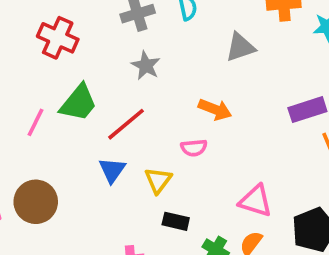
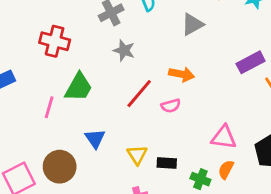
red line: (126, 124) -> (139, 94), moved
blue triangle: (112, 170) -> (95, 139), moved
yellow triangle: (158, 180) -> (137, 155), moved

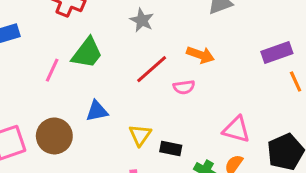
blue triangle: (95, 139) -> (97, 111), turned 45

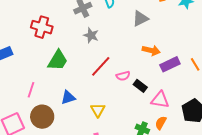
purple rectangle: (277, 53) -> (170, 64), moved
orange arrow: (200, 55) -> (151, 50), moved
pink line: (52, 70) -> (31, 90), moved
black rectangle: (171, 149) -> (140, 86), moved, turned 32

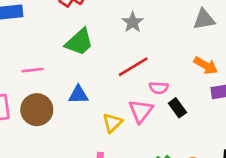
pink line: (31, 90) -> (33, 70), turned 49
pink triangle: (160, 100) -> (141, 111), moved, turned 42

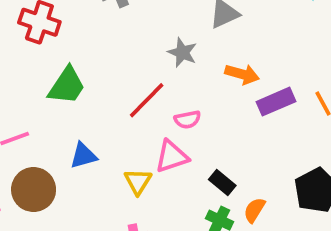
gray star: (133, 22) -> (182, 53), moved
black rectangle: (177, 108) -> (222, 182), moved
pink triangle: (141, 111) -> (172, 156), turned 48

